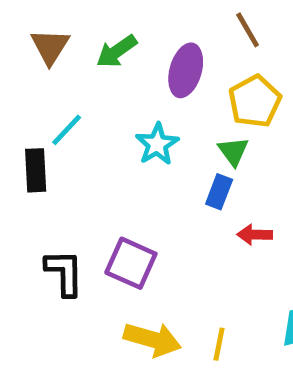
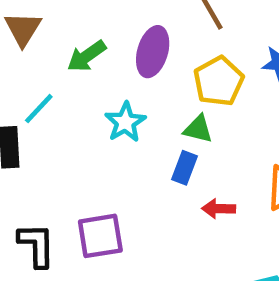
green arrow: (117, 51) -> (87, 56), moved
green triangle: (233, 151) -> (198, 129), turned -40
purple square: (131, 263) -> (100, 236), turned -33

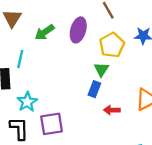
cyan line: (39, 109) -> (20, 59), turned -30
cyan star: (125, 122) -> (27, 102), moved
green triangle: (198, 129) -> (101, 69), turned 49

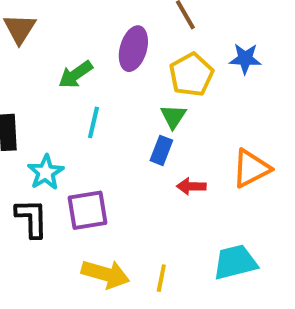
green arrow: (45, 32) -> (76, 75), moved
cyan line: (20, 59) -> (93, 122), moved

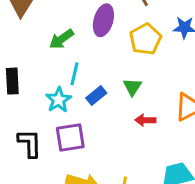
green triangle: (173, 116) -> (132, 87), moved
blue rectangle: (161, 150) -> (96, 96), moved, turned 30
cyan star: (46, 172) -> (59, 100), moved

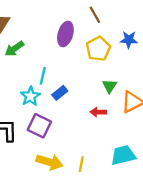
green arrow: (61, 39) -> (14, 49), moved
green triangle: (132, 87) -> (110, 86), moved
purple square: (70, 137) -> (39, 126), turned 35

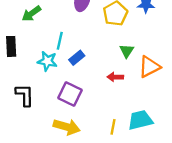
cyan star: (30, 96) -> (47, 61), turned -30
purple square: (39, 126) -> (70, 94), moved
yellow line: (81, 164) -> (113, 127), moved

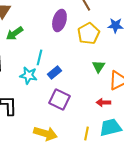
red arrow: (115, 77) -> (103, 102), moved
purple square: (70, 94) -> (59, 99), moved

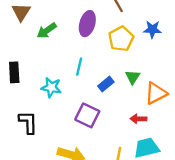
green arrow: (14, 33) -> (47, 31), moved
cyan line: (39, 57) -> (79, 67), moved
blue rectangle: (54, 72) -> (106, 84), moved

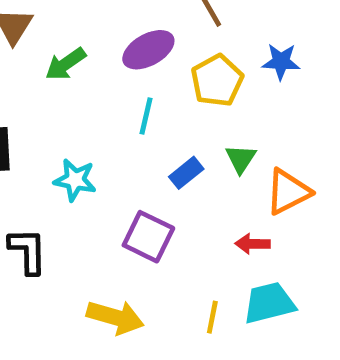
purple ellipse: (87, 24) -> (148, 50), turned 45
cyan line: (79, 67) -> (146, 116), moved

